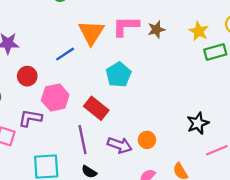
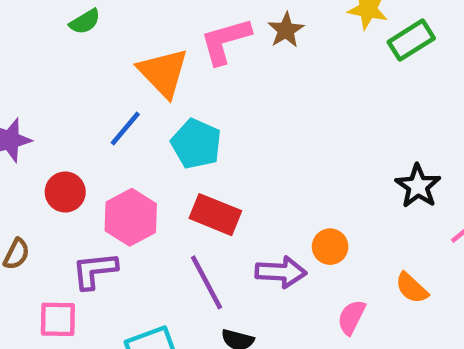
cyan pentagon: (119, 75) -> (196, 144), moved

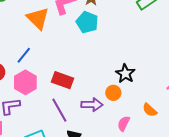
blue line: (125, 128) -> (24, 55), moved
cyan pentagon: (196, 144) -> (87, 22), moved
black star: (418, 186) -> (125, 74), moved

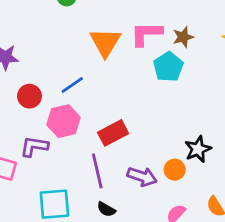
red rectangle: (62, 80) -> (113, 133), turned -65

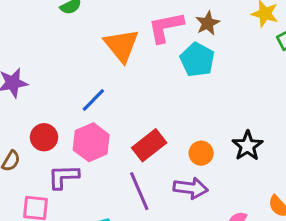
red circle: (29, 96) -> (44, 137), moved
orange circle: (175, 170) -> (201, 153), moved

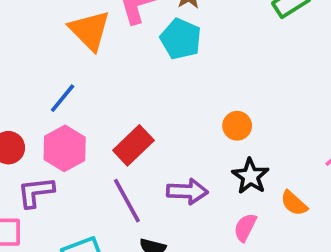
black star: (247, 146) -> (250, 176), moved
orange circle: (201, 153) -> (237, 126), moved

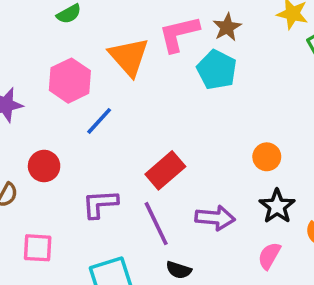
pink hexagon: (65, 148) -> (70, 81), moved
purple L-shape: (36, 192) -> (100, 204), moved

